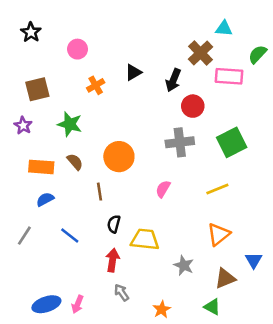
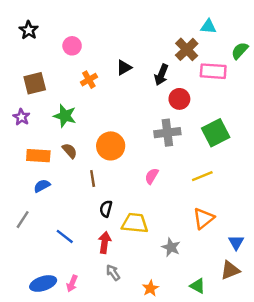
blue line: (70, 236) -> (65, 236), moved
brown triangle: (225, 278) -> (230, 270), moved

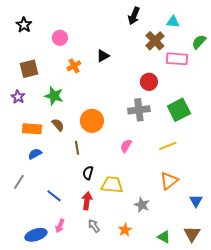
black arrow: (161, 75) -> (134, 16), moved
brown triangle: (230, 270) -> (192, 234), moved, turned -36
pink arrow: (72, 283) -> (60, 226), moved
orange star: (150, 288) -> (125, 230), moved

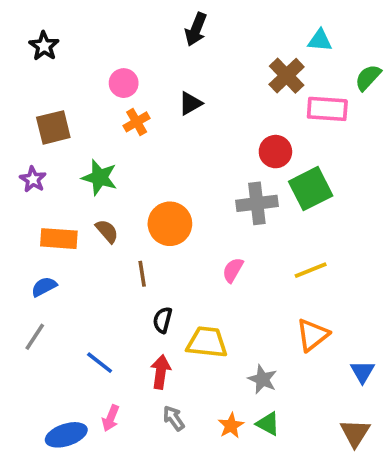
black arrow: (134, 16) -> (196, 29), moved
pink circle: (60, 38) -> (124, 83), moved
green square: (179, 110) -> (311, 189), moved
blue semicircle: (35, 154) -> (44, 287), moved
green triangle: (164, 237) -> (268, 424), moved

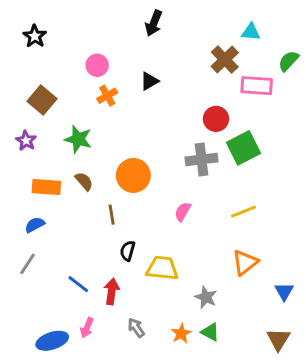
brown square: (53, 127) -> (42, 100), turned -36
red arrow: (161, 372) -> (112, 291), moved

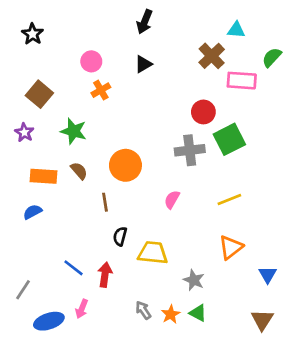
black triangle: (149, 81) -> (143, 64), moved
gray line: (28, 264) -> (23, 290), moved
gray arrow: (136, 328) -> (143, 310), moved

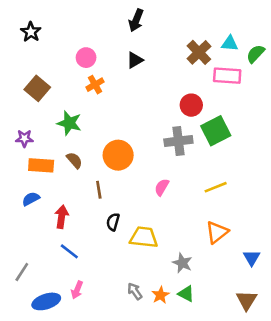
cyan triangle: (236, 30) -> (230, 43), moved
purple star: (24, 132) -> (24, 138), moved, turned -30
red arrow: (105, 275) -> (62, 217), moved

